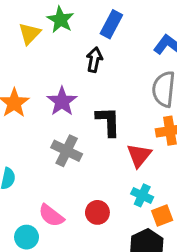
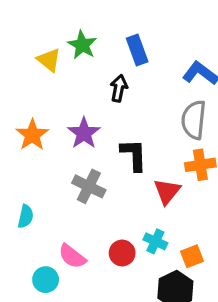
blue rectangle: (111, 24) -> (137, 50), turned -48
yellow triangle: (30, 34) -> (49, 60), turned -35
cyan cross: (142, 195) -> (155, 241), moved

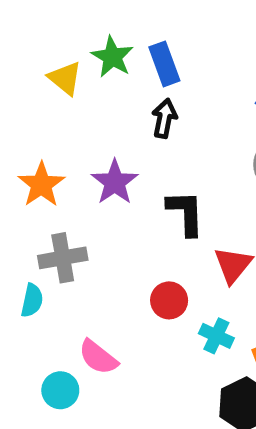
blue rectangle: (137, 50) -> (164, 64), moved
gray cross: (89, 186) -> (63, 258), moved, turned -36
red circle: (122, 253) -> (169, 300), moved

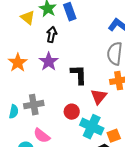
black arrow: (164, 118) -> (52, 35), moved
gray cross: (63, 258) -> (34, 105), moved
cyan cross: (216, 336) -> (92, 127), size x1.6

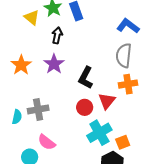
black L-shape: (79, 75) -> (86, 78), turned -150
red circle: (72, 112) -> (85, 107), moved
cyan cross: (92, 127) -> (99, 133), turned 35

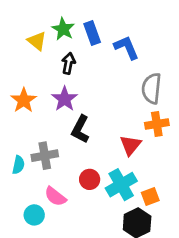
blue L-shape: (128, 26) -> (126, 48), moved, turned 30
black L-shape: (86, 78) -> (80, 129), moved
red circle: (85, 107) -> (90, 179), moved

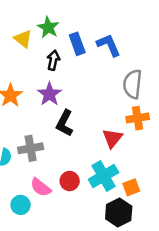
blue rectangle: (92, 33) -> (77, 44), moved
red circle: (90, 179) -> (70, 181), moved

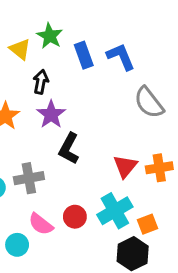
black arrow: (53, 60) -> (41, 82), moved
gray semicircle: (133, 84) -> (149, 103), turned -44
orange cross: (138, 118) -> (159, 168), moved

